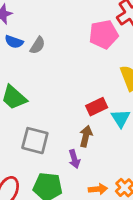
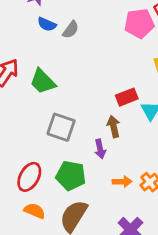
brown arrow: (86, 136) -> (114, 126), turned -30

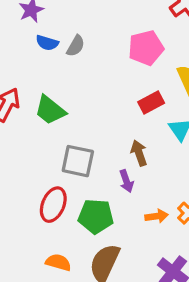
pink pentagon: (139, 23) -> (146, 48), moved
red rectangle: (127, 97) -> (151, 102), moved
red ellipse: (29, 177) -> (53, 205), moved

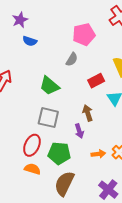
gray semicircle: (76, 46) -> (72, 59), moved
pink pentagon: (146, 48) -> (84, 34), moved
green trapezoid: (50, 110) -> (49, 86), moved
orange semicircle: (58, 262) -> (32, 169), moved

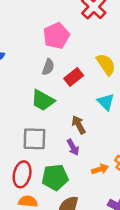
red rectangle: (96, 81) -> (74, 77), moved
green trapezoid: (49, 86) -> (43, 100), moved

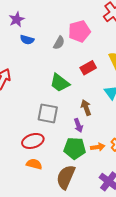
gray semicircle: (48, 67) -> (59, 43), moved
red ellipse: (22, 174) -> (33, 141), turned 50
green pentagon: (55, 177) -> (75, 148), moved

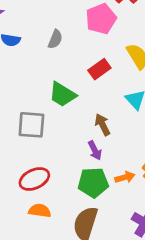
pink pentagon: (79, 31) -> (101, 19), moved
gray square: (48, 113) -> (31, 125), moved

